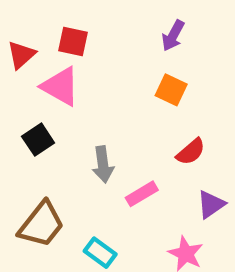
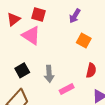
purple arrow: (173, 36) -> (75, 16), moved
black square: (38, 140) -> (22, 70), moved
red semicircle: (191, 152) -> (91, 70), turned -40

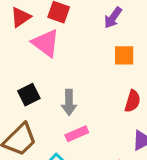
orange square: (84, 40) -> (124, 55), turned -32
pink rectangle: (67, 89) -> (77, 134), moved

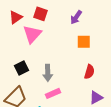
pink triangle: (46, 43) -> (32, 34), turned 36

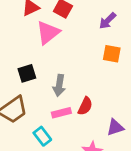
red semicircle: (89, 72) -> (85, 106), moved

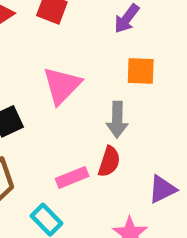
pink triangle: (48, 33) -> (62, 85), moved
gray arrow: (59, 85) -> (117, 120), moved

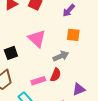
pink triangle: (62, 85) -> (37, 39), turned -36
gray arrow: (117, 120) -> (61, 56), turned -119

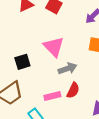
gray arrow: (61, 56) -> (68, 68), moved

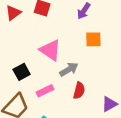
pink rectangle: (52, 96) -> (45, 91), moved

